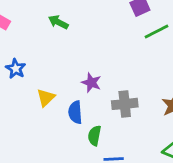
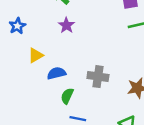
purple star: (91, 83) -> (66, 25), moved
blue semicircle: (75, 112) -> (56, 73), turned 66

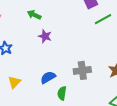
yellow triangle: (36, 55) -> (14, 82), moved

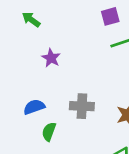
purple star: (45, 36) -> (51, 58), moved

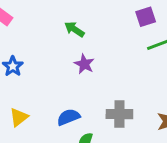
green arrow: (31, 20) -> (74, 29), moved

